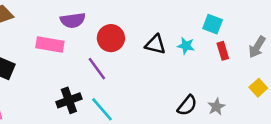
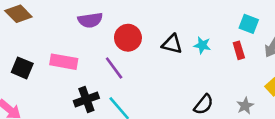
cyan square: (213, 24) -> (249, 24), moved
pink rectangle: (50, 44) -> (64, 62), moved
gray star: (216, 107) -> (245, 106), moved

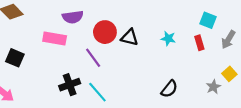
black triangle: (172, 44) -> (130, 37), moved
pink rectangle: (64, 62) -> (55, 38), moved
gray star: (245, 106) -> (213, 87), moved

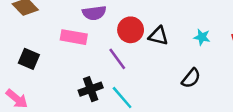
black semicircle: (169, 89) -> (191, 78), moved

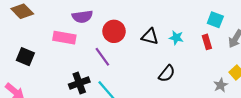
black triangle: (158, 36) -> (150, 37), moved

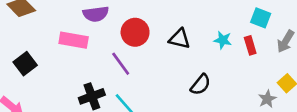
cyan star: (176, 38) -> (223, 40), moved
black square: (25, 57) -> (25, 64), turned 30

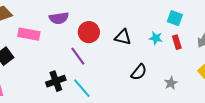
cyan square: (261, 18) -> (175, 18), moved
pink rectangle: (74, 40) -> (29, 34), moved
gray star: (267, 99) -> (171, 83), moved

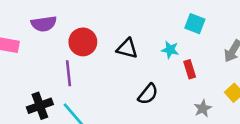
red rectangle: (177, 42) -> (190, 69), moved
purple line: (78, 56) -> (69, 73), turned 30
gray star: (171, 83) -> (203, 108), moved

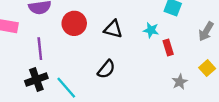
purple line: (69, 73) -> (40, 49), moved
black semicircle: (148, 94) -> (106, 69), moved

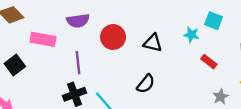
cyan star: (151, 30) -> (191, 35), moved
red rectangle: (168, 47) -> (209, 62), turned -35

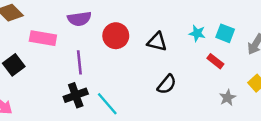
cyan square: (214, 21) -> (225, 33), moved
black semicircle: (146, 84) -> (167, 84), moved

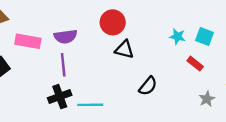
purple semicircle: (79, 19) -> (66, 37), moved
red circle: (116, 36) -> (113, 22), moved
black triangle: (157, 42) -> (124, 49), moved
cyan line: (107, 104) -> (90, 105), turned -50

